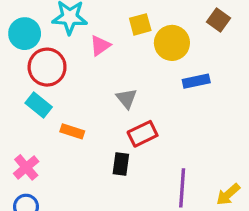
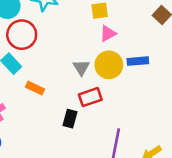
yellow circle: (172, 43) -> (109, 65), moved
pink triangle: (100, 46) -> (108, 33), moved

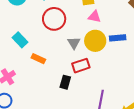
pink triangle: (108, 33) -> (94, 17), turned 40
red circle: (22, 35) -> (54, 19), moved

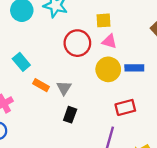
red circle: (54, 19) -> (77, 43), moved
gray triangle: (74, 43) -> (64, 88), moved
red rectangle: (81, 66) -> (125, 107), moved

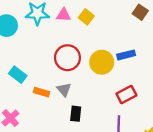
yellow square: (103, 20) -> (86, 17), turned -35
pink triangle: (109, 41) -> (64, 15), moved
red circle: (77, 43) -> (67, 58), moved

